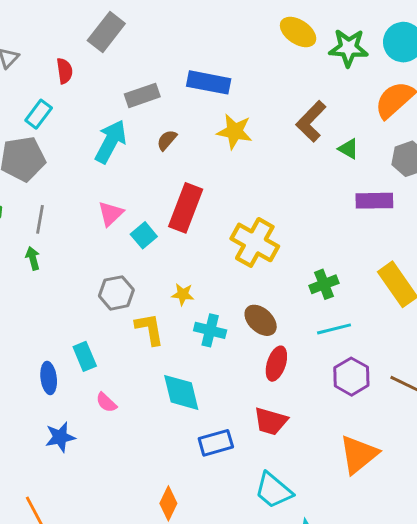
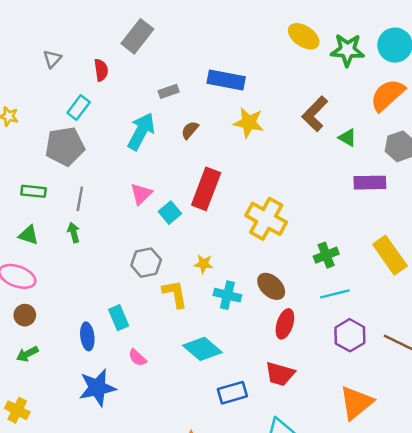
gray rectangle: (142, 95) -> (169, 91), size x0.7
cyan diamond: (181, 392) -> (202, 349), turned -36
blue star: (60, 437) -> (97, 388), size x1.4

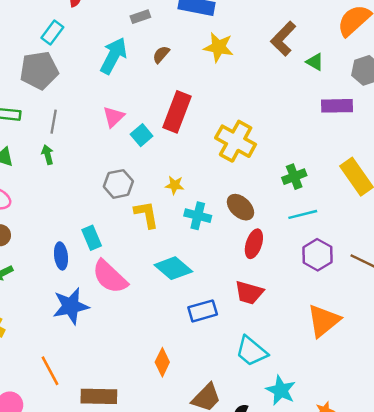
pink semicircle: (137, 358) -> (110, 277), size x2.0

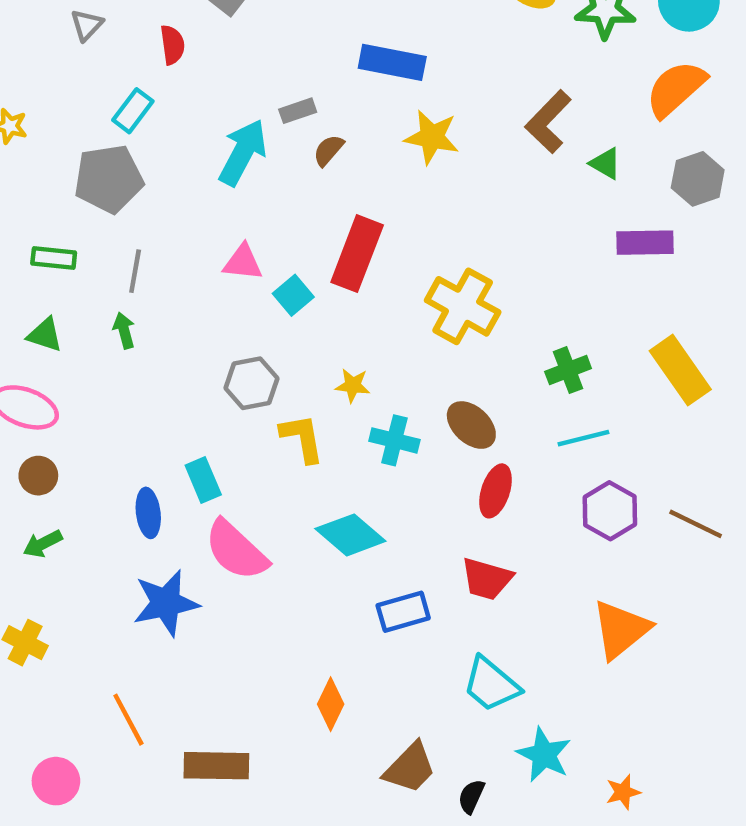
gray rectangle: (140, 17) -> (298, 111), moved
pink triangle: (113, 117) -> (243, 262), turned 50

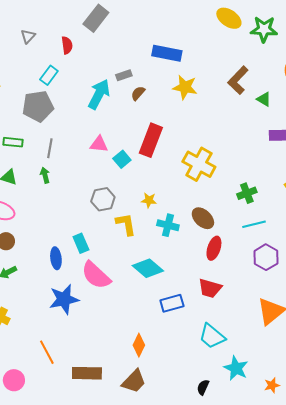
brown trapezoid: (410, 768) -> (134, 381), moved

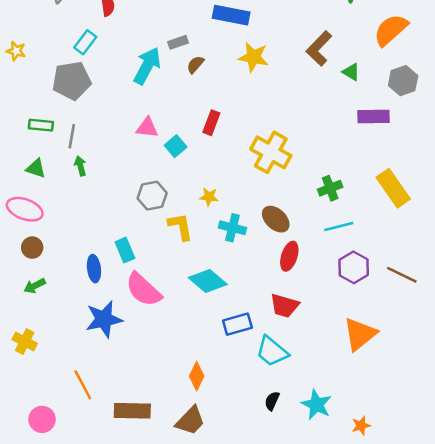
red rectangle: (151, 140) -> (211, 123), size x0.6
gray line: (50, 148) -> (72, 136), moved
cyan trapezoid: (212, 336) -> (272, 351), moved
black semicircle: (203, 387) -> (272, 401), moved

